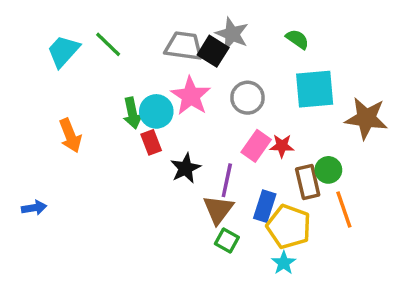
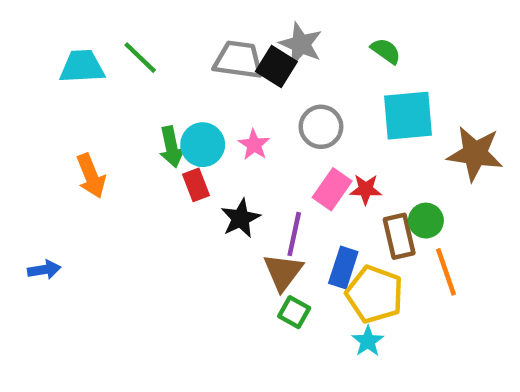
cyan trapezoid: (63, 51) -> (82, 67), turned 45
pink star: (191, 96) -> (254, 145), moved, size x0.6

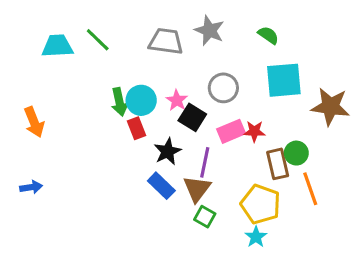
black square: (276, 67) -> (192, 117), moved
orange arrow: (91, 176) -> (34, 122), moved
pink rectangle: (332, 189) -> (231, 131), turned 32
blue rectangle: (343, 267) -> (161, 186), moved, turned -64

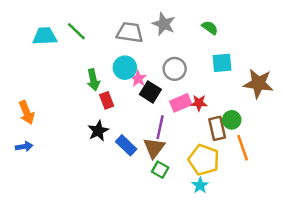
cyan square: (284, 80) -> (222, 63), size x0.7
cyan circle: (141, 100) -> (125, 68), moved
orange arrow: (34, 122) -> (27, 113), moved
black star: (168, 152) -> (98, 131), moved

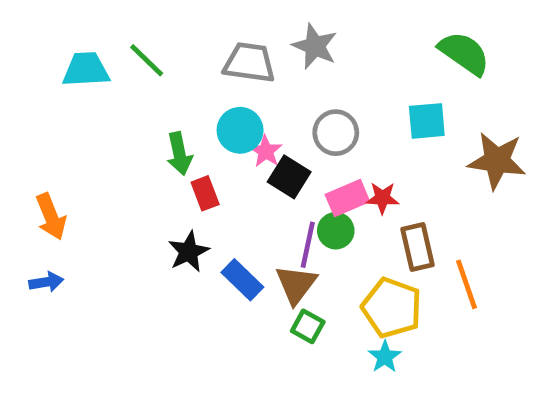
green semicircle: (210, 28) -> (464, 53), moved, size x1.6
green circle: (232, 120) -> (336, 231), moved

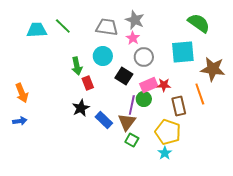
cyan square: (427, 121) -> (183, 52), size x1.4
pink star: (266, 151) -> (133, 38), moved
orange line: (466, 284) -> (200, 94), moved

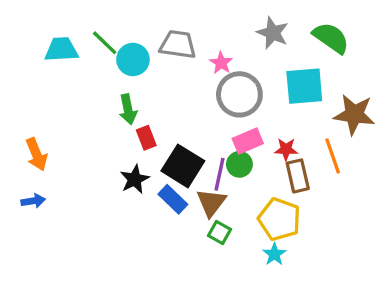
gray star: (135, 20) -> (273, 33), moved
cyan circle: (103, 56) -> (133, 59), moved
gray circle: (144, 57) -> (239, 94), size x1.4
black square: (124, 76) -> (183, 166), moved, size x1.4
red star: (164, 85) -> (286, 149), moved

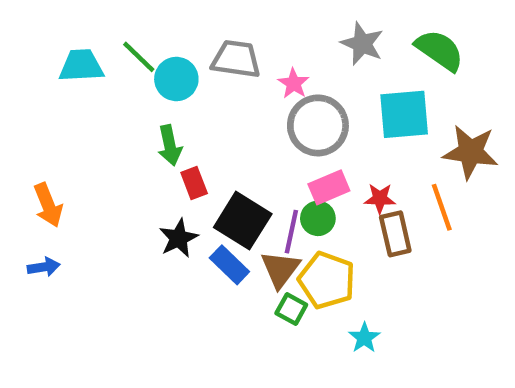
yellow pentagon: (279, 219) -> (327, 280), moved

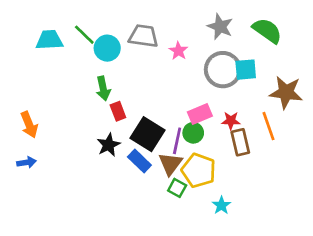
cyan square: (404, 114) -> (246, 70), size x0.7
gray circle: (318, 125) -> (223, 70), moved

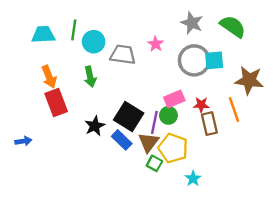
green line: (84, 35) -> (74, 30), turned 54
gray trapezoid: (143, 36) -> (123, 55), moved
red rectangle: (118, 111) -> (56, 102), moved, size x1.6
orange arrow: (29, 125) -> (49, 77), moved

